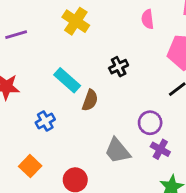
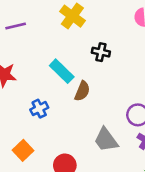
black cross: (119, 67) -> (101, 52), moved, turned 36

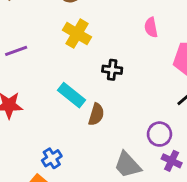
blue cross: (39, 109) -> (52, 158), moved

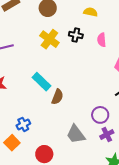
black cross: (112, 70) -> (76, 35), moved
purple cross: (172, 161) -> (107, 134), turned 32

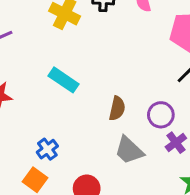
brown semicircle: (57, 97) -> (117, 108), moved

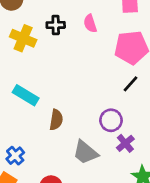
brown semicircle: (117, 108) -> (56, 120), moved

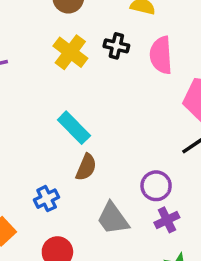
pink semicircle: (90, 24) -> (161, 55), size x1.5
cyan rectangle: (26, 95) -> (74, 128), moved
blue cross: (15, 156) -> (47, 199), moved

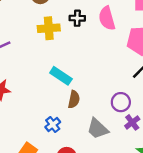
yellow cross: (70, 52) -> (49, 28), turned -30

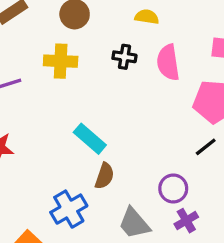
yellow cross: (49, 28) -> (61, 61), moved
blue cross: (53, 125) -> (69, 209), size x1.5

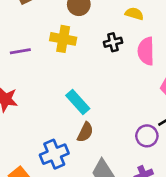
black cross: (124, 57) -> (113, 42), turned -30
purple circle: (173, 188) -> (147, 136), moved

